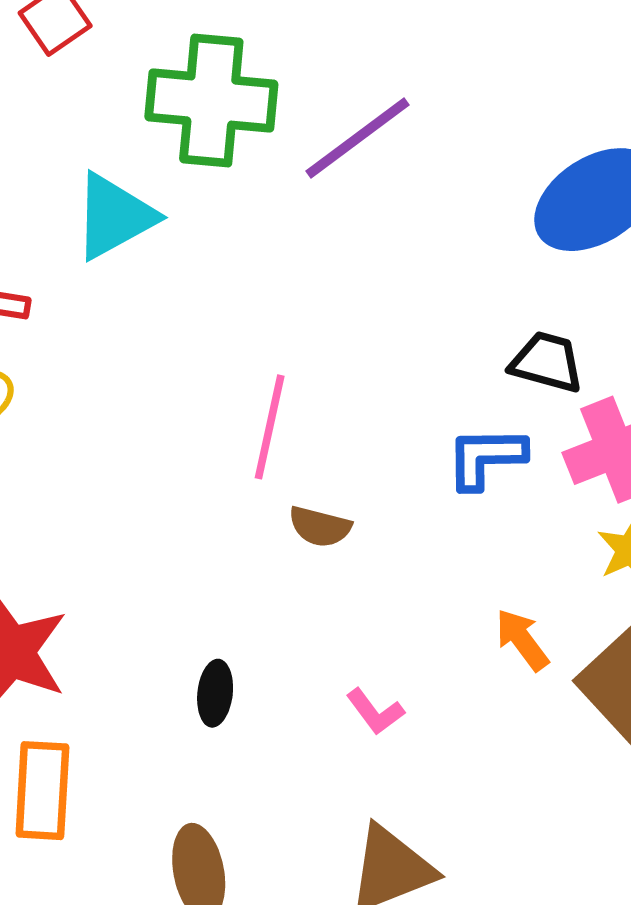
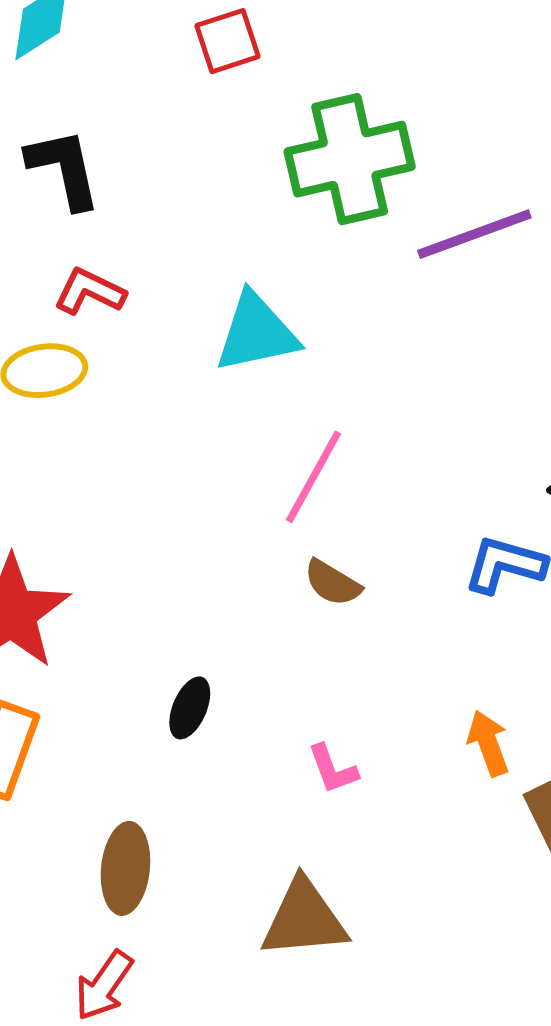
green cross: (211, 100) -> (350, 159), turned -35
cyan triangle: (114, 216) -> (256, 333), moved

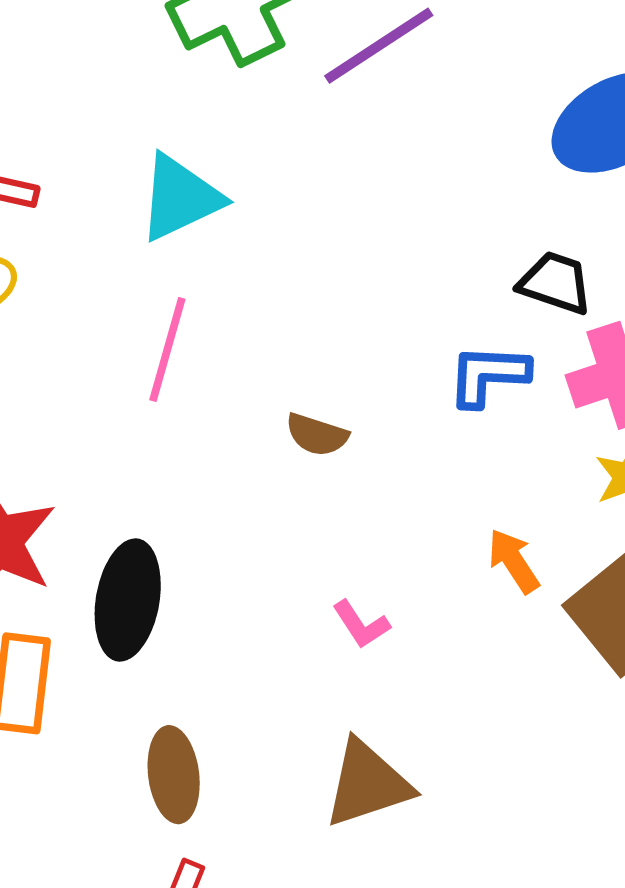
pink line: (314, 477) -> (167, 349), moved
black ellipse: (190, 708) -> (128, 600), moved, size x1.8

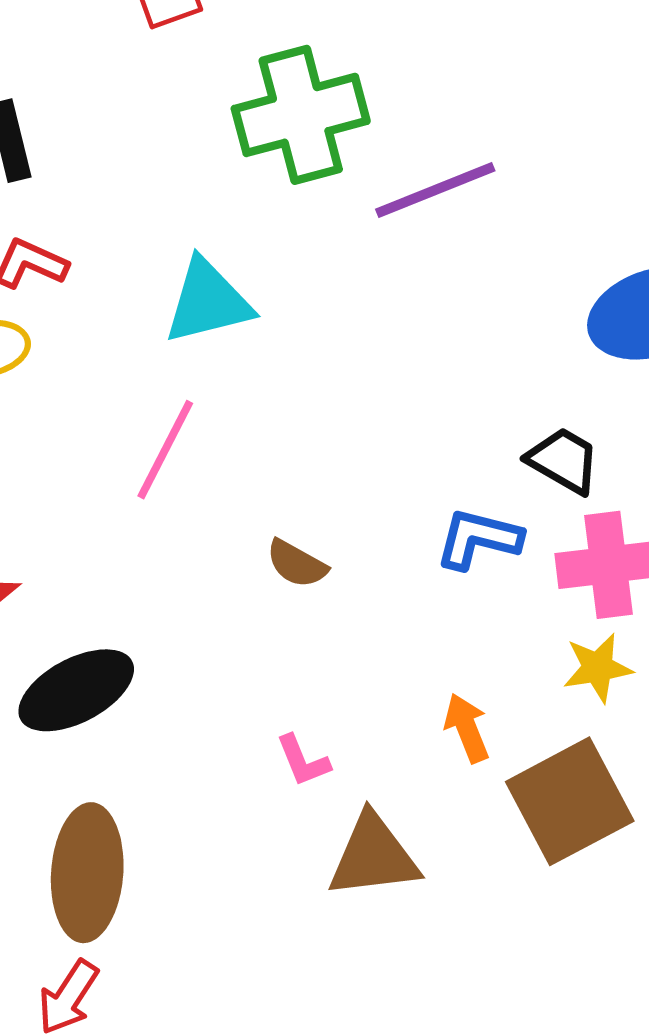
black ellipse: (128, 600) -> (76, 690), turned 41
brown ellipse: (174, 775) -> (87, 873), size x1.4
brown triangle: (368, 784) -> (373, 856), moved

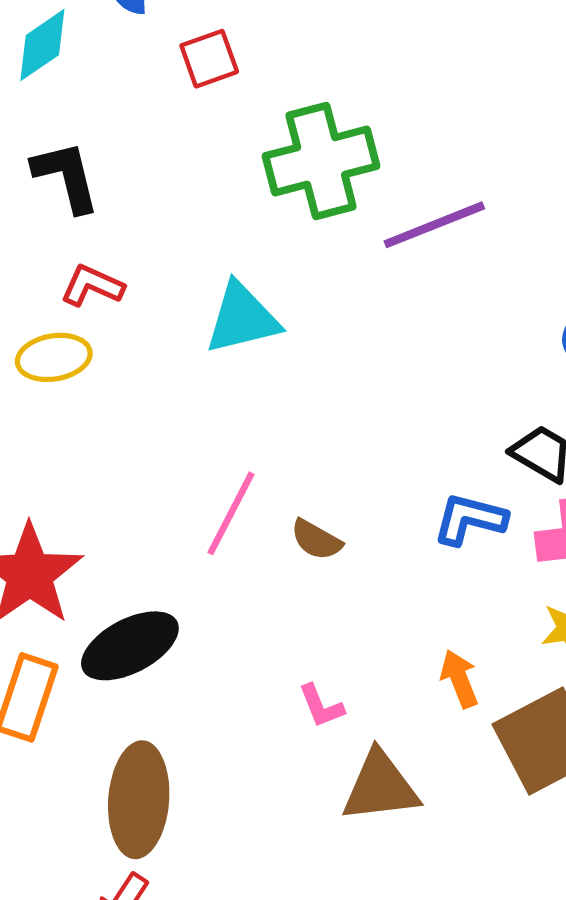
pink line: (165, 450) -> (231, 513), moved

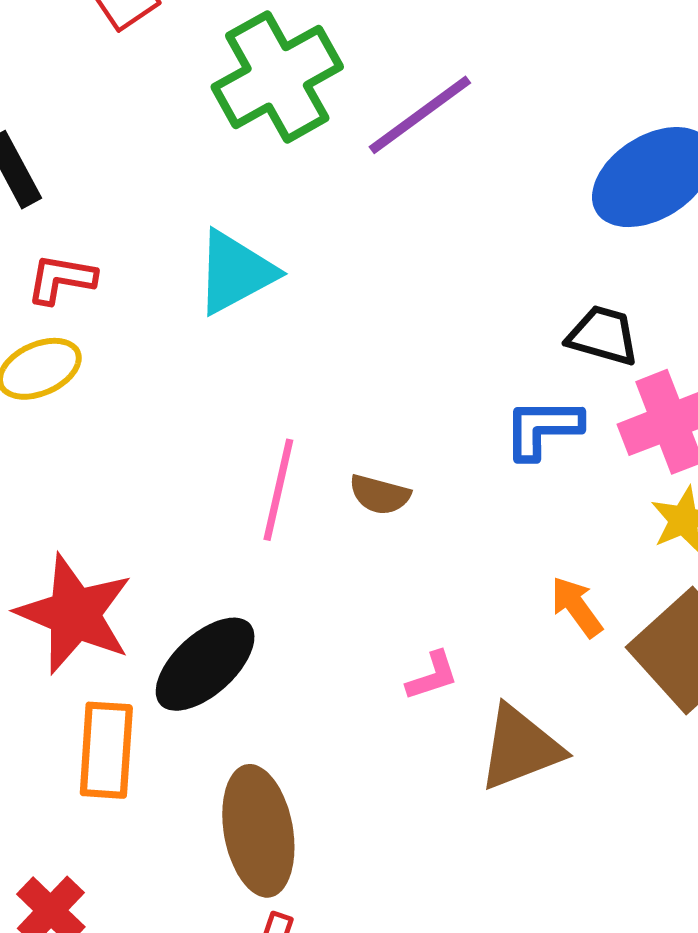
pink L-shape: (321, 706) -> (432, 676), turned -72

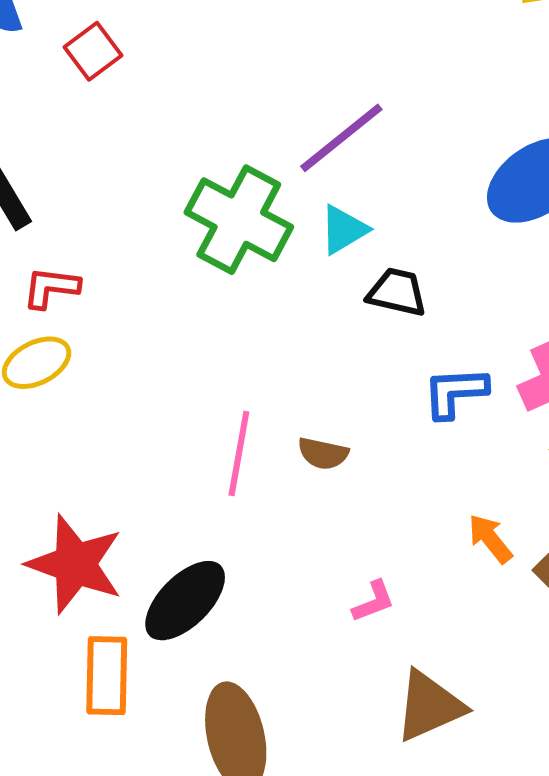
green cross: (277, 77) -> (239, 220), moved, turned -30
cyan triangle: (235, 272) -> (344, 230), moved, size x0.7
black trapezoid: (603, 336) -> (397, 292), moved
brown triangle: (520, 748) -> (429, 706), moved

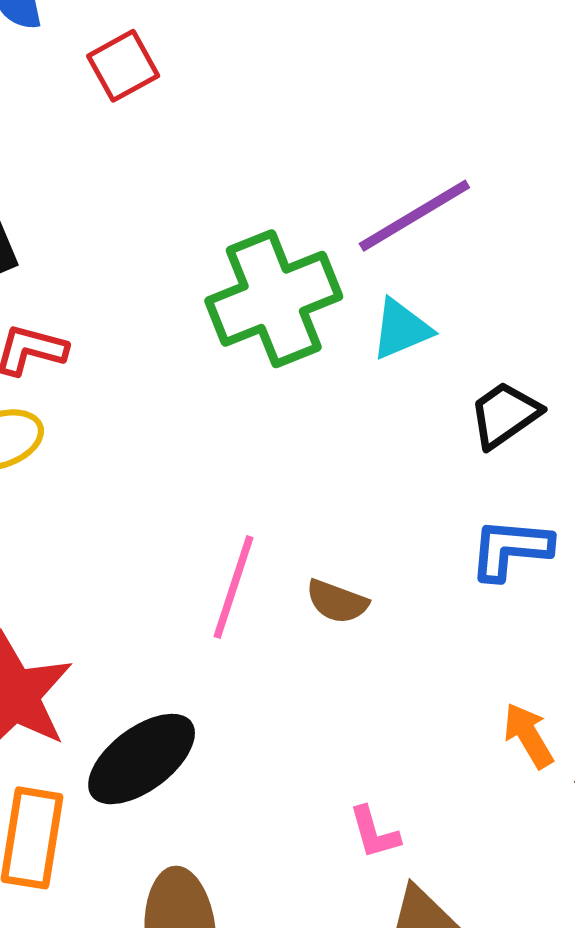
green cross: (239, 220) -> (274, 299), turned 32
black trapezoid: (397, 292) -> (505, 415), moved, turned -56
pink L-shape: (373, 601) -> (374, 833), moved, turned 87

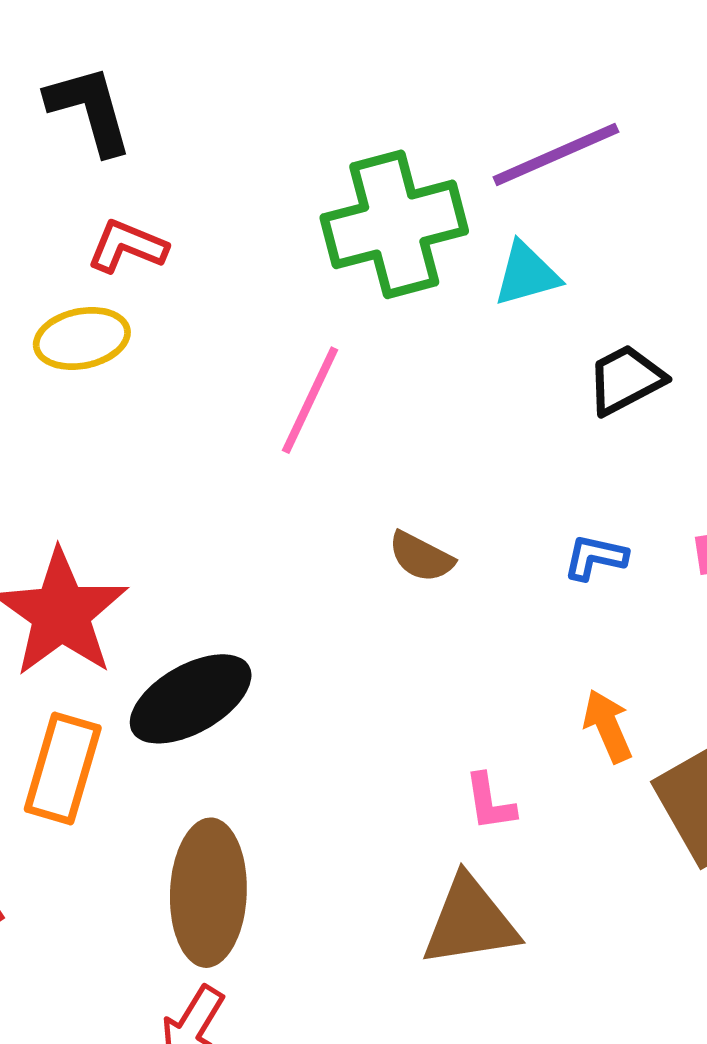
blue L-shape: (511, 549) -> (595, 557), moved, size x0.7
pink line: (233, 587) -> (310, 400), moved
pink L-shape: (374, 833) -> (490, 802), moved

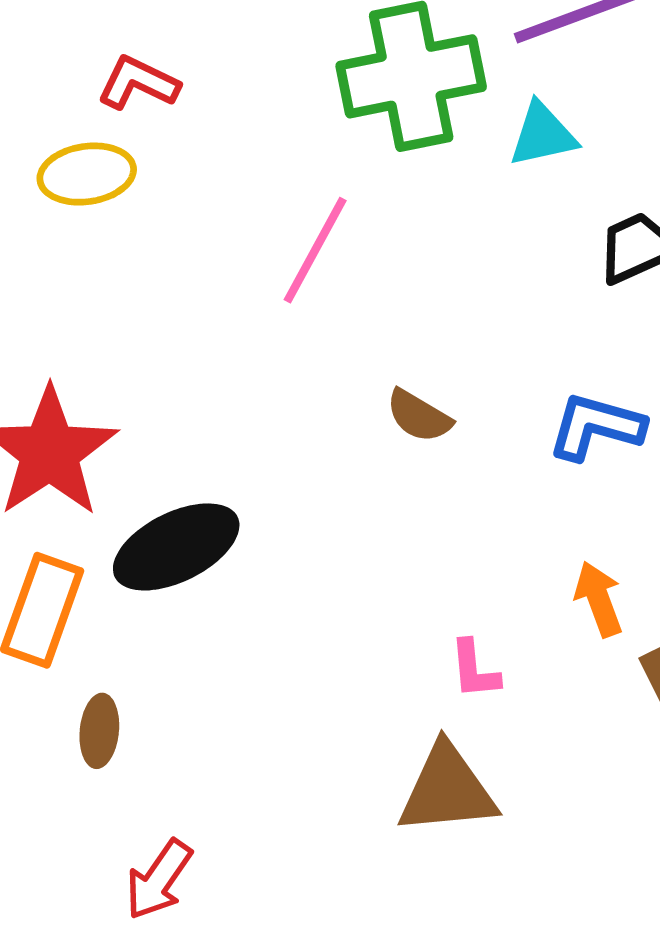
blue L-shape: (595, 557) -> (596, 427), size x1.5
brown ellipse: (208, 893) -> (99, 731), moved, size x0.5

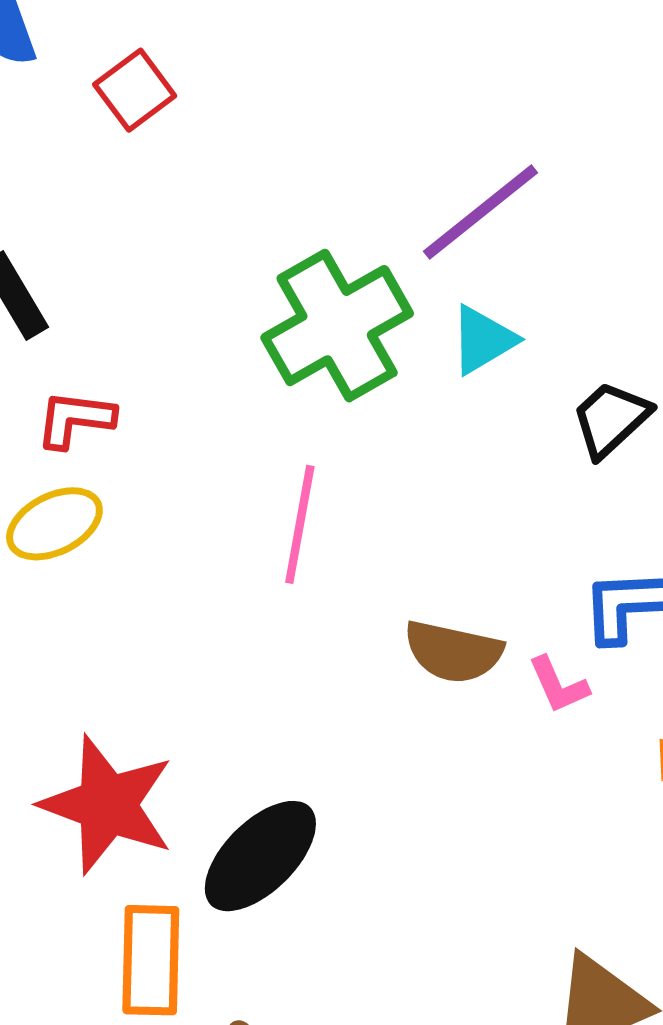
brown semicircle: (419, 416) -> (453, 652), size x1.4
pink L-shape: (474, 670) -> (558, 685), moved

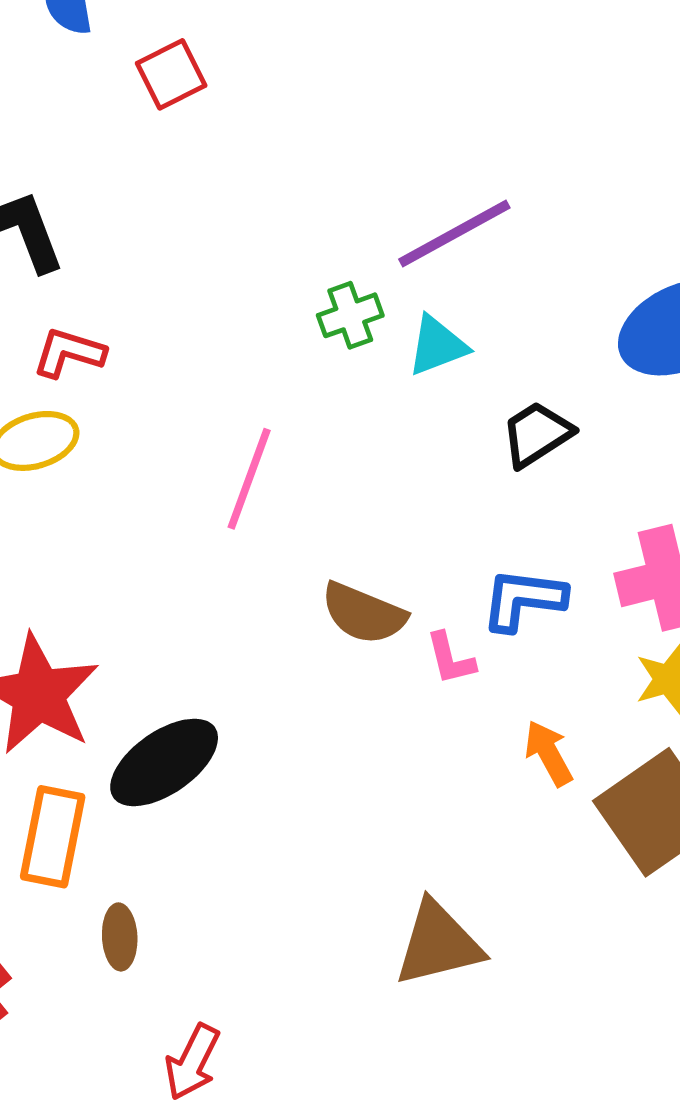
green cross: (337, 326) -> (350, 315), moved, size x0.5

